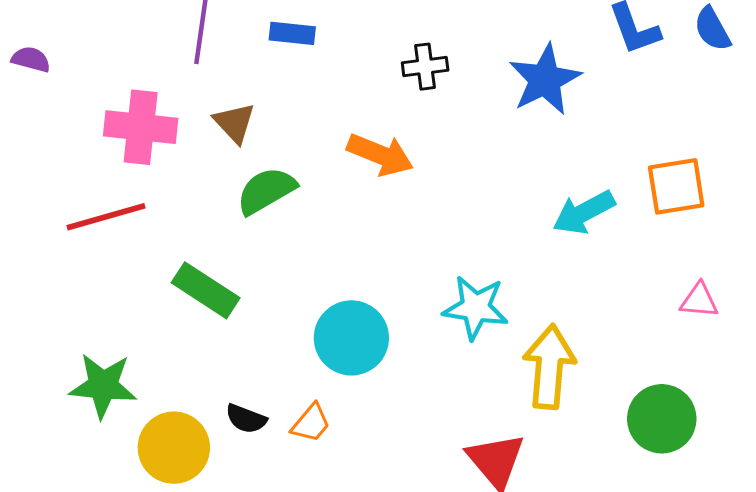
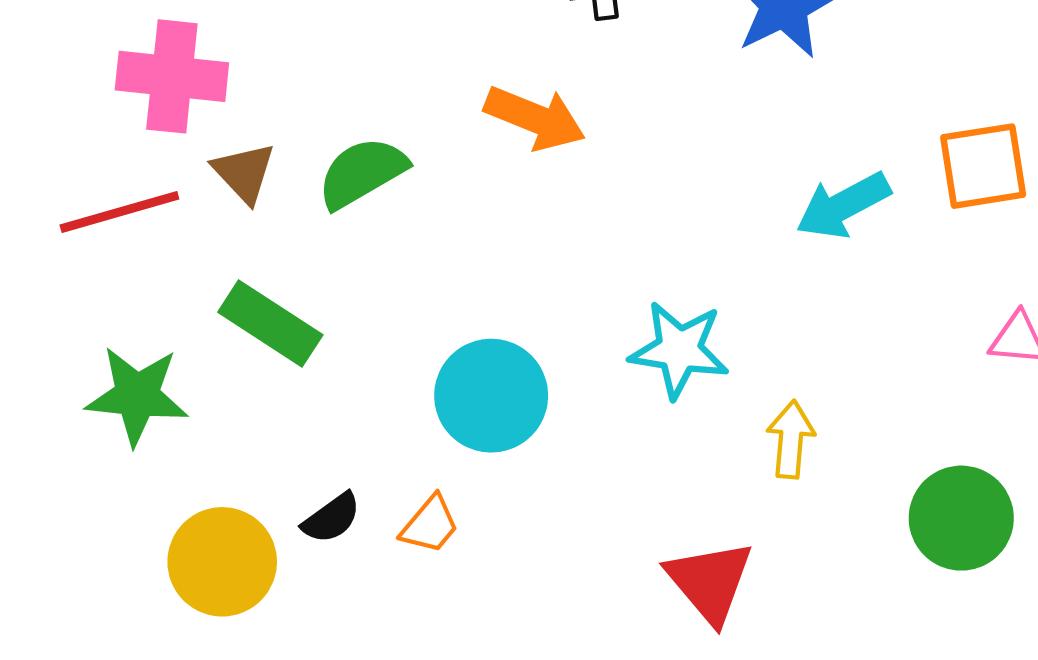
brown triangle: (234, 123) -> (244, 173), moved
yellow arrow: (549, 367) -> (791, 439), size x0.6
green star: (103, 386) -> (137, 396), moved
black semicircle: (246, 419) -> (332, 518), turned -57

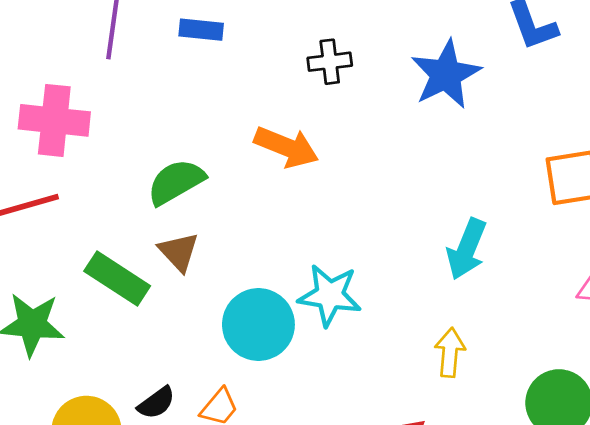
brown triangle: (244, 173) -> (179, 252), moved
cyan arrow: (843, 205) -> (467, 249), moved, turned -40
cyan star: (679, 350) -> (330, 295), moved

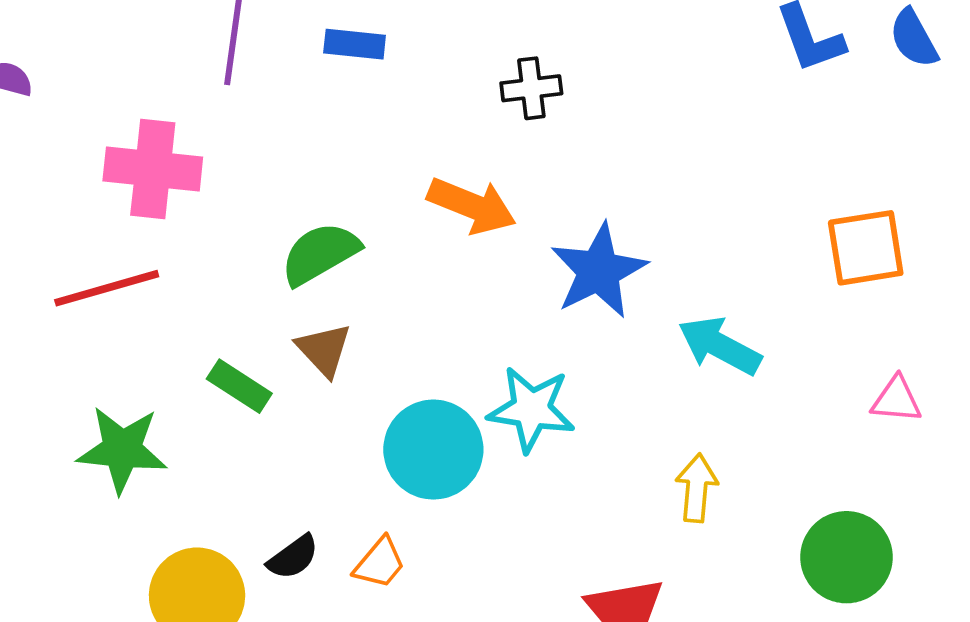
blue star: (446, 74) -> (599, 271), moved
cyan arrow: (467, 249) -> (720, 346), turned 96
green rectangle: (117, 278) -> (239, 386), size x0.7

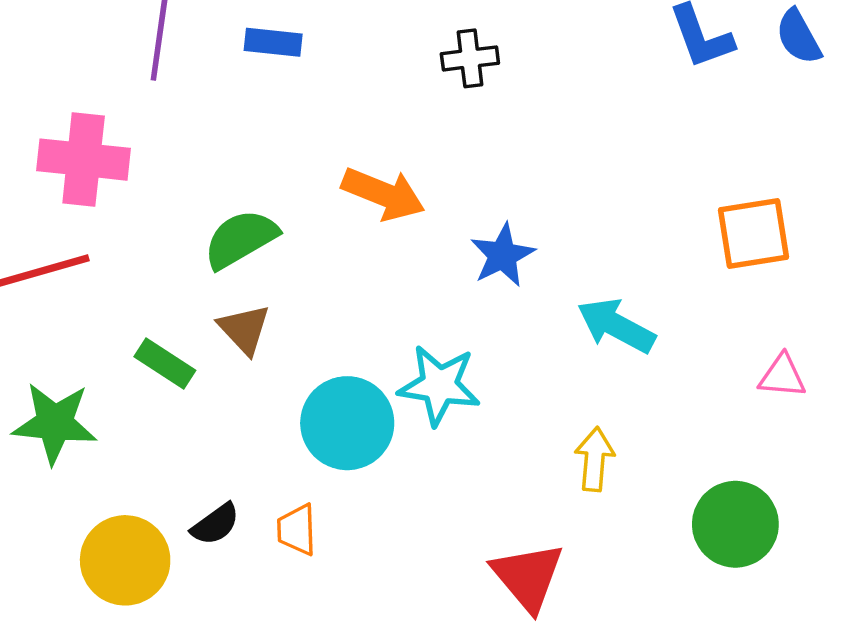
black cross: (531, 88) -> (470, 58), moved
blue star: (599, 271) -> (502, 255), size x0.7
orange trapezoid: (380, 563) -> (297, 530), turned 138

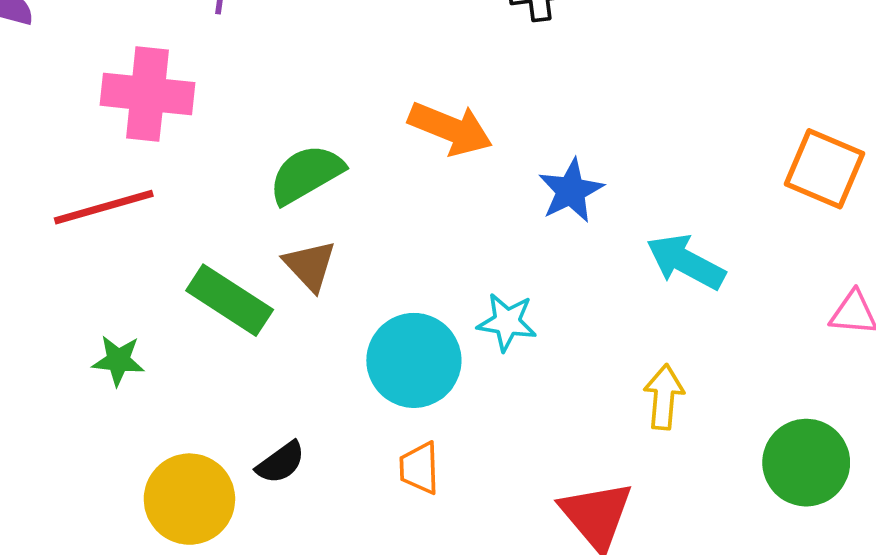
orange square: (753, 234) -> (824, 169), turned 32
green rectangle: (165, 364) -> (230, 300), size x1.4
cyan star: (439, 385) -> (507, 322), size x0.7
green star: (55, 423) -> (118, 360), size x0.6
orange trapezoid: (297, 530) -> (419, 468), moved

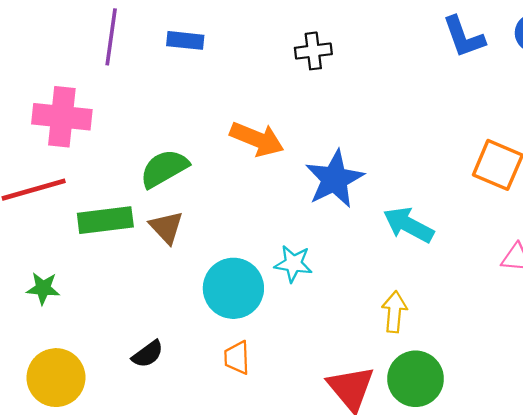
blue star: (571, 191) -> (334, 179), size x1.4
green rectangle: (230, 300) -> (105, 220), moved, turned -40
green circle: (806, 463) -> (416, 379), moved
yellow circle: (189, 499) -> (56, 378), moved

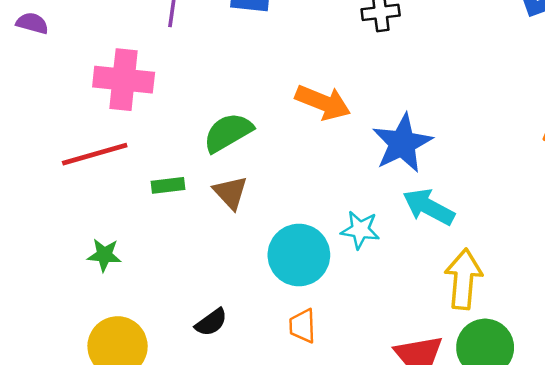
green rectangle: (105, 220) -> (168, 185), size x0.6
cyan arrow: (408, 225) -> (429, 207), moved
yellow arrow: (394, 312) -> (463, 279), size x1.4

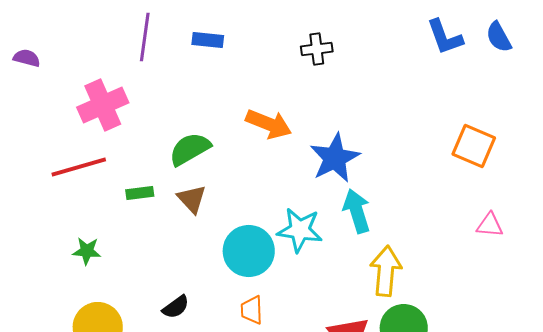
pink cross: (124, 80) -> (103, 105), turned -30
cyan arrow: (429, 207) -> (357, 211), turned 45
cyan star: (360, 230) -> (300, 230), size x1.4

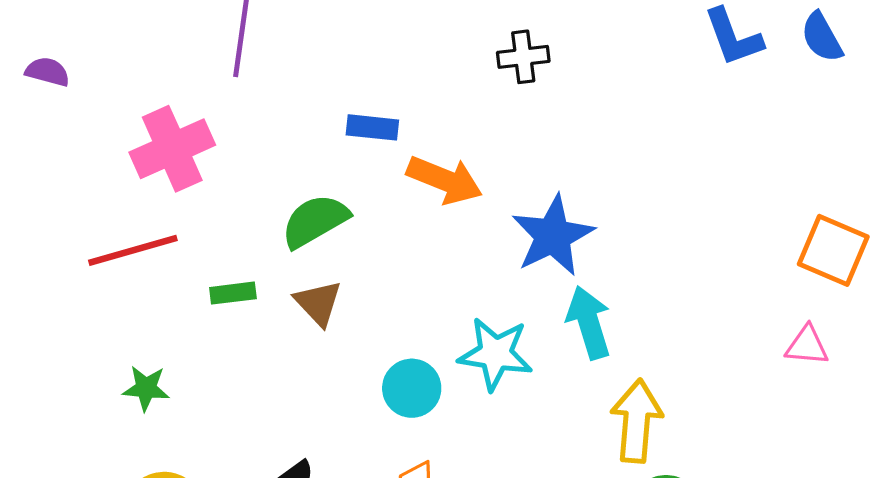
blue rectangle: (208, 40) -> (372, 127), moved
orange square: (474, 146) -> (833, 250), moved
cyan circle: (249, 251) -> (412, 388), size x0.7

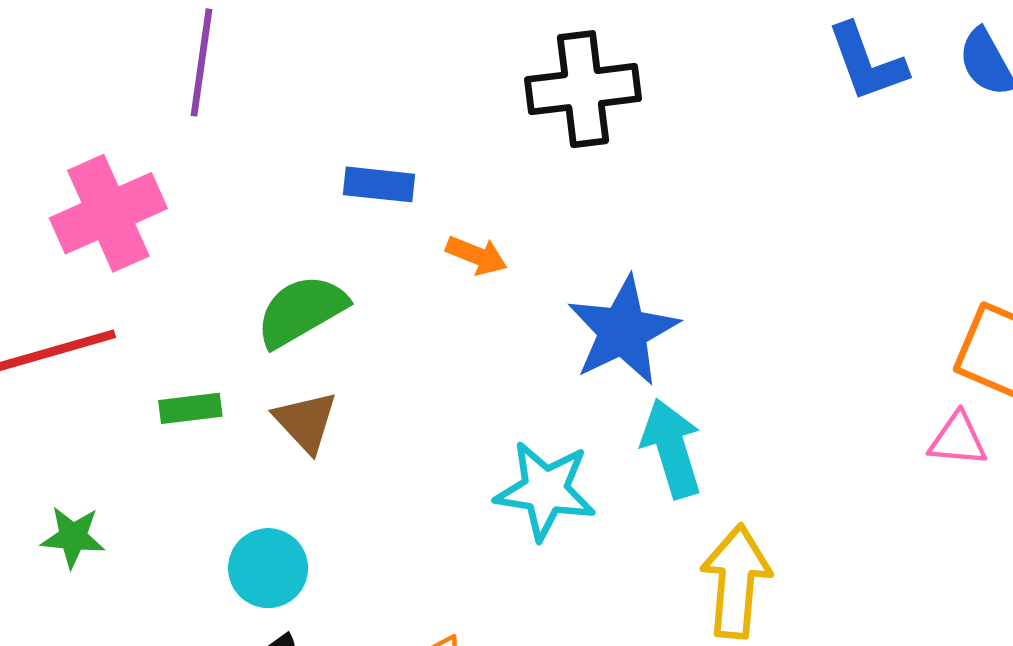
black cross: (523, 57) -> (583, 89), size x1.6
orange arrow: (445, 180) -> (477, 255), size x0.6
pink triangle: (807, 346) -> (958, 439), moved
cyan circle: (412, 388) -> (268, 568), moved

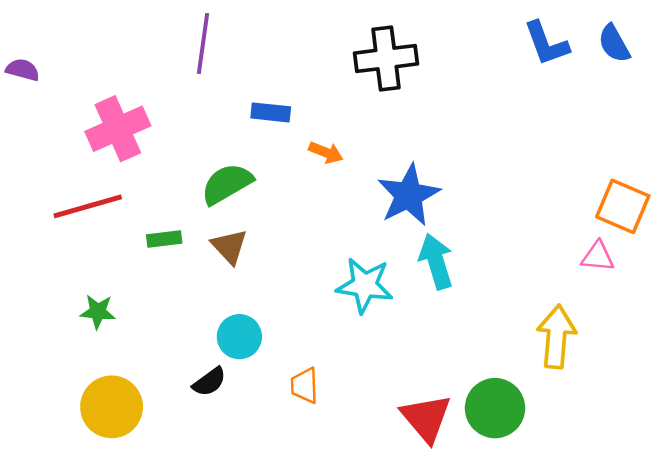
purple line: (202, 62) -> (203, 43), moved
cyan circle: (268, 568) -> (239, 337), moved
yellow arrow: (736, 581) -> (556, 337), moved

